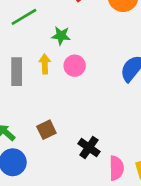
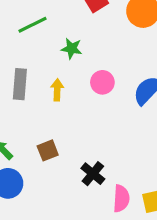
yellow arrow: (45, 64) -> (57, 90), moved
pink circle: (75, 66) -> (102, 82), moved

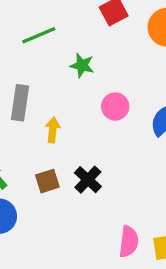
yellow arrow: (57, 90) -> (53, 130), moved
black cross: (93, 174) -> (88, 180), moved

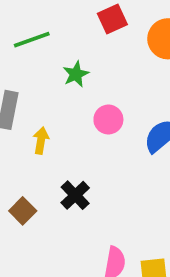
green star: (82, 65) -> (76, 74), turned 30
brown square: (47, 181) -> (23, 211), moved, turned -30

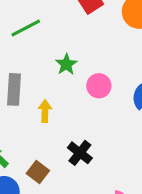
green star: (76, 74) -> (66, 64), moved

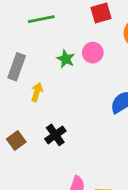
green star: (66, 64) -> (66, 59), turned -30
pink circle: (99, 86) -> (93, 53), moved

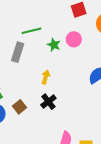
green line: (41, 19) -> (32, 31), moved
yellow arrow: (37, 92) -> (46, 77), moved

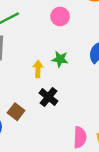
green star: (54, 45) -> (60, 59), moved

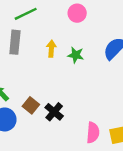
yellow arrow: (38, 69) -> (51, 49), moved
black cross: (48, 97) -> (54, 112), moved

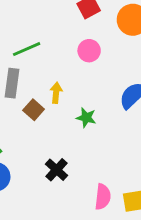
green star: (76, 55) -> (86, 118), moved
brown square: (31, 105) -> (34, 110), moved

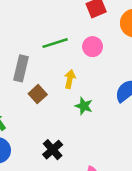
green line: (27, 49) -> (55, 43), moved
yellow arrow: (56, 93) -> (70, 79), moved

